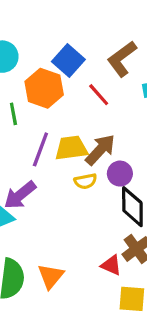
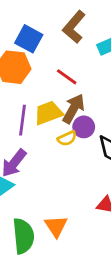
red line: (99, 95) -> (67, 77), moved
purple circle: (120, 174) -> (84, 127), moved

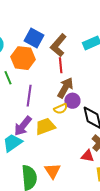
brown L-shape: (74, 27) -> (58, 45), moved
red line: (67, 77) -> (61, 65), turned 49
yellow trapezoid: (48, 113) -> (45, 126), moved

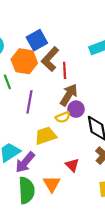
blue square: (34, 38) -> (37, 40), turned 30
brown L-shape: (58, 45) -> (50, 59), moved
purple arrow: (23, 126) -> (25, 162), moved
red triangle: (88, 156) -> (72, 165), moved, turned 32

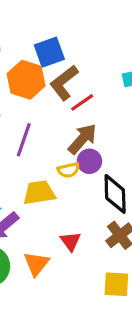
red line: (65, 70) -> (82, 102), turned 49

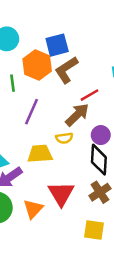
red line: (82, 102) -> (89, 95), moved
purple circle: (89, 161) -> (101, 135), moved
red triangle: (71, 241) -> (61, 194), size x1.6

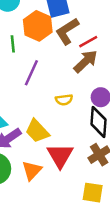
red line: (89, 95) -> (88, 42), moved
brown arrow: (77, 115) -> (86, 61), moved
yellow trapezoid: (40, 154) -> (37, 131), moved, turned -130

